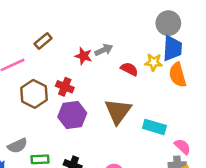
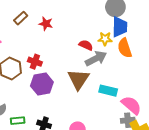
brown rectangle: (43, 41) -> (21, 18), moved
gray arrow: (104, 50) -> (96, 58), moved, size x1.5
red star: (83, 56) -> (46, 24), moved
pink semicircle: (183, 147) -> (131, 105), size x1.5

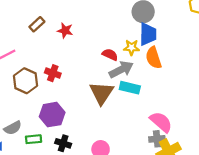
purple hexagon: (42, 84) -> (52, 115), moved
cyan rectangle: (108, 91) -> (130, 88), moved

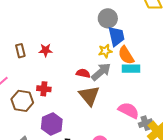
brown rectangle: (37, 24) -> (20, 51), turned -48
red semicircle: (110, 55) -> (83, 73), moved
cyan rectangle: (130, 88) -> (131, 69), moved
pink semicircle: (161, 122) -> (129, 110), moved

